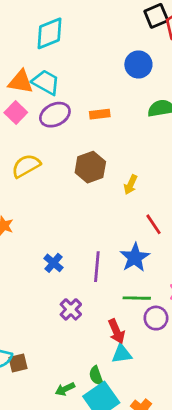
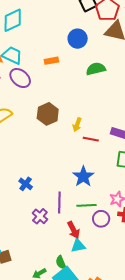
orange rectangle: (100, 114) -> (51, 61), moved
purple ellipse: (55, 115) -> (20, 78), turned 70
red line: (154, 224) -> (91, 139), moved, turned -42
purple line: (97, 267) -> (59, 202), moved

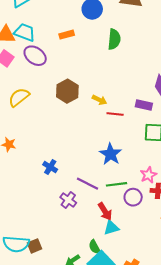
green semicircle: (96, 69) -> (114, 39), turned 114
yellow arrow: (77, 125) -> (99, 100), turned -80
purple line: (59, 202) -> (88, 184), turned -60

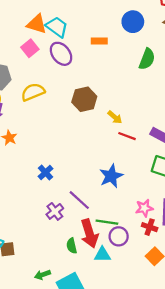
green line: (116, 184) -> (107, 222), moved
purple circle: (133, 197) -> (119, 236), moved
red arrow: (105, 211) -> (89, 233), size x1.4
cyan triangle: (111, 228) -> (102, 255), moved
green semicircle: (94, 247) -> (72, 246), moved

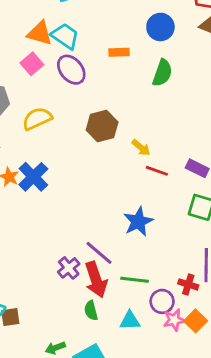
green semicircle: (147, 59) -> (162, 73), moved
blue cross: (45, 172) -> (33, 177), moved, size x1.5
pink star: (144, 208) -> (174, 320), moved
red arrow: (89, 233) -> (96, 280), moved
purple circle: (119, 236) -> (162, 301), moved

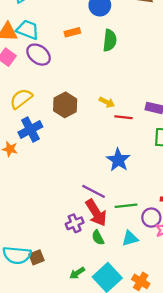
brown hexagon: (102, 126) -> (65, 105), moved
blue cross: (33, 177) -> (30, 130), moved, turned 30
purple cross: (69, 268) -> (75, 223), moved, turned 30

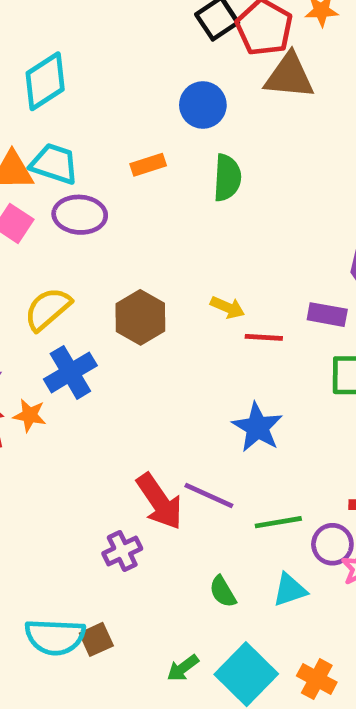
purple ellipse: (39, 55) -> (80, 215), turned -30
red arrow: (96, 213) -> (159, 501), moved
purple cross: (75, 223) -> (122, 551), moved

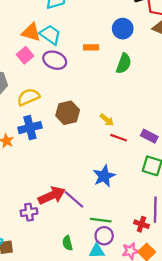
red arrow: (159, 501) -> (52, 195), turned -96
purple circle: (332, 544) -> (104, 236), moved

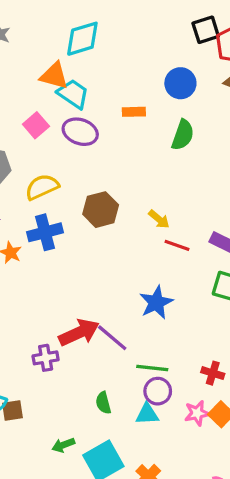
orange triangle: (31, 32) -> (54, 76), moved

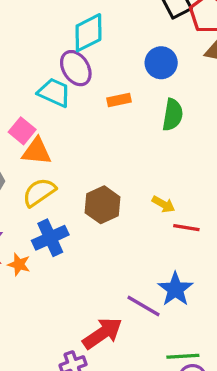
cyan diamond: (82, 39) -> (88, 33), moved
orange triangle: (54, 76) -> (37, 151), moved
purple ellipse: (80, 132) -> (76, 68), moved, turned 48
purple line: (112, 338) -> (143, 306), moved

